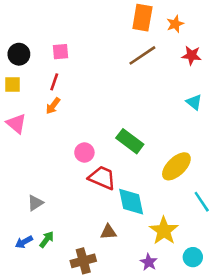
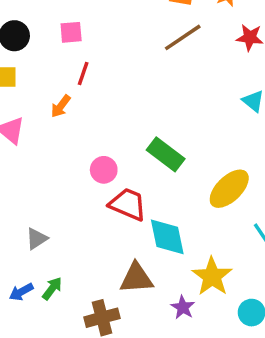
red line: (54, 82) -> (83, 74), moved
brown triangle: (108, 232) -> (136, 278), size x1.5
purple star: (149, 262) -> (183, 307), moved

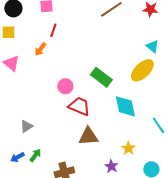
yellow ellipse: (229, 189) -> (142, 70), moved
cyan diamond: (167, 237) -> (125, 106), moved
yellow star: (212, 276) -> (128, 148), size x0.6
brown triangle: (136, 278) -> (88, 136), moved

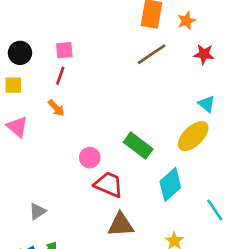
red line: (53, 30) -> (60, 76), moved
orange arrow: (40, 49) -> (56, 108), turned -80
cyan diamond: (125, 106) -> (170, 184), turned 60

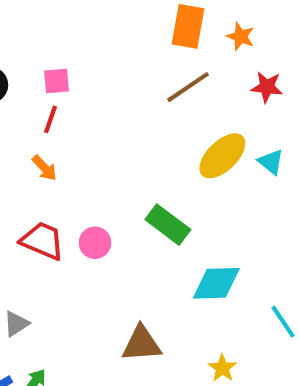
orange star: (186, 21) -> (241, 37), turned -30
yellow ellipse: (193, 136) -> (222, 156), moved
red trapezoid: (109, 184) -> (42, 241), moved
cyan diamond: (170, 184) -> (216, 283), turned 40

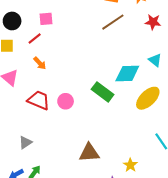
red line: (51, 119) -> (35, 38), moved, turned 32
yellow ellipse: (222, 156) -> (148, 98), moved
cyan diamond: (216, 283) -> (127, 73), moved

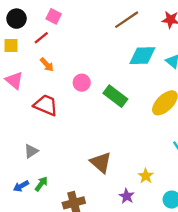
pink square: (46, 19) -> (54, 16), turned 32
cyan diamond: (127, 73) -> (142, 56), moved
pink circle: (66, 101) -> (82, 83), moved
brown triangle: (89, 153) -> (101, 162), turned 45

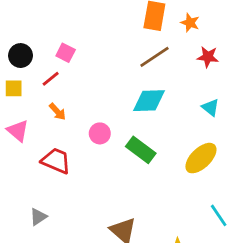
cyan diamond: (142, 56) -> (149, 101), moved

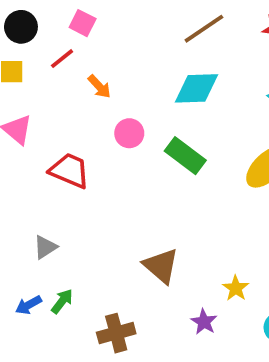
orange arrow: (57, 112) -> (99, 87), moved

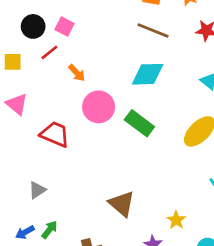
black circle: (21, 27) -> (33, 26), moved
brown line: (204, 29) -> (153, 31), turned 56
pink circle: (129, 133) -> (99, 107), size x1.5

